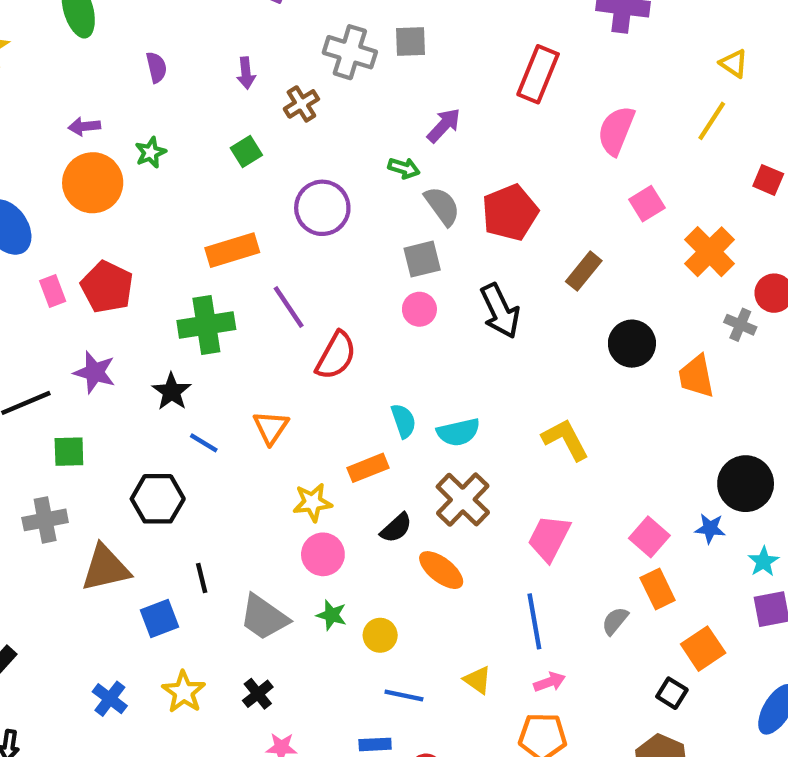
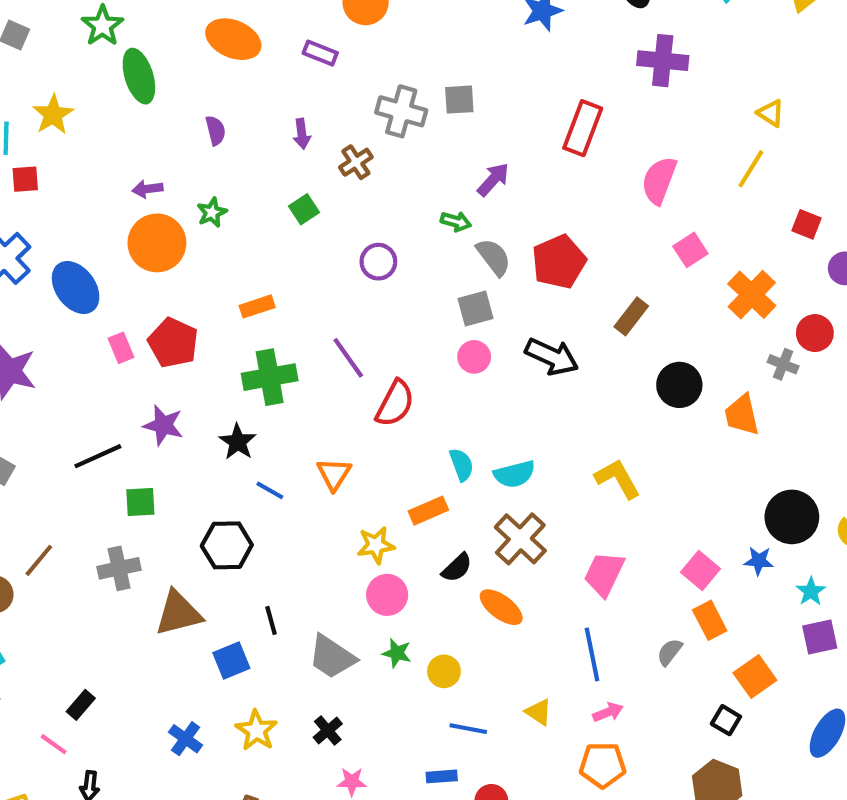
purple circle: (322, 208) -> (378, 262), size x0.7
orange rectangle: (232, 250) -> (257, 306), moved, size x0.7
black arrow: (500, 311) -> (552, 357), turned -38

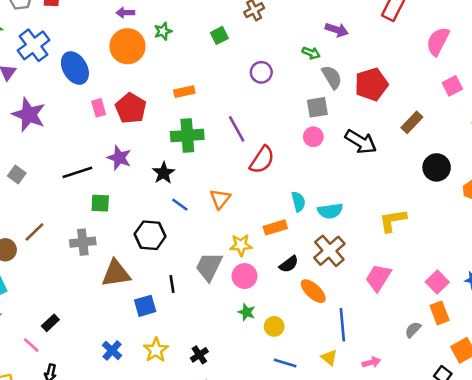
purple arrow: (493, 179) -> (337, 30), turned 60
yellow L-shape: (618, 479) -> (393, 221), turned -76
blue line: (592, 654) -> (342, 325), moved
gray trapezoid: (332, 657) -> (209, 267), moved, turned 76

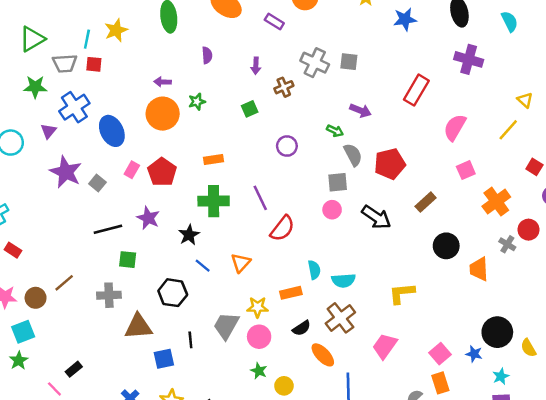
pink rectangle: (99, 108) -> (132, 170), turned 42
gray square: (17, 174) -> (97, 183), moved

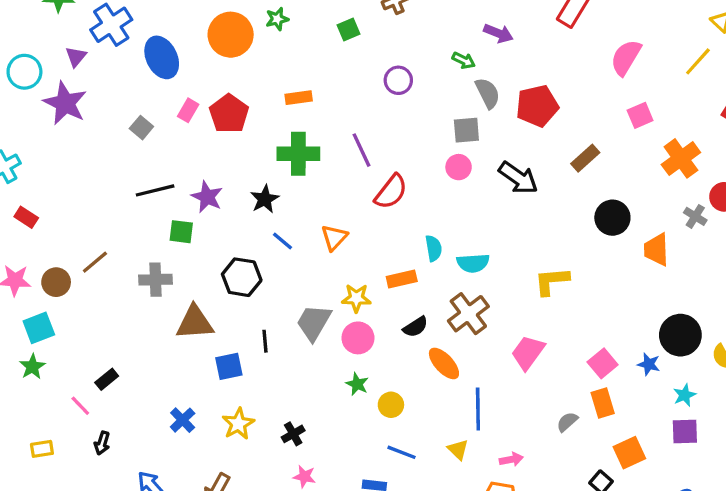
purple star: (66, 172) -> (65, 103), moved
purple star: (148, 218) -> (207, 197), moved

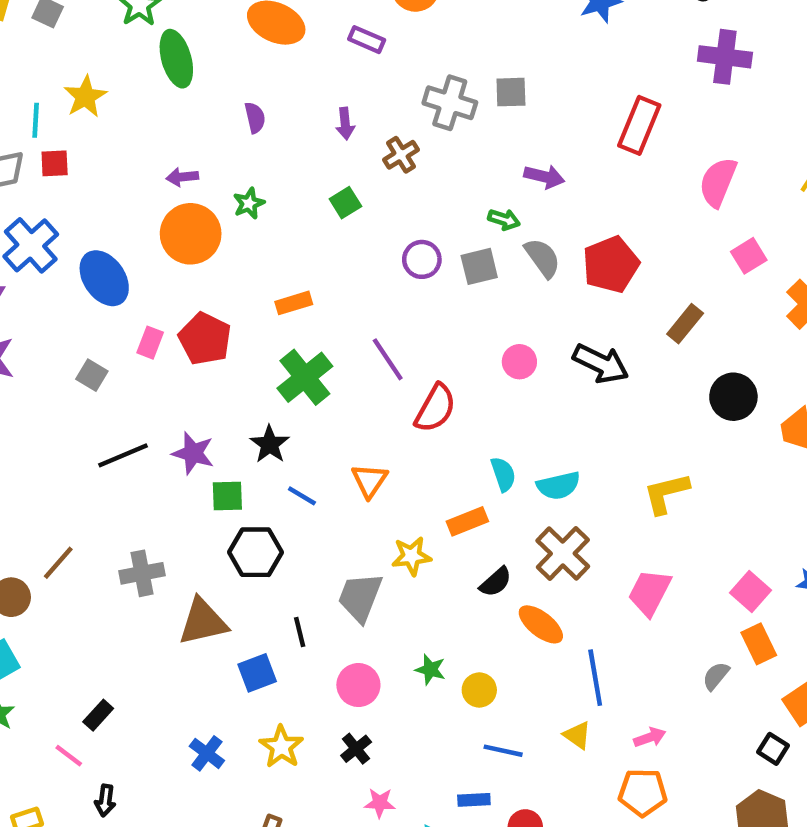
gray square: (466, 130) -> (479, 266), moved
green cross: (298, 154) -> (305, 377), turned -30
green square: (181, 232) -> (227, 496), moved
pink circle: (358, 338) -> (358, 685), moved

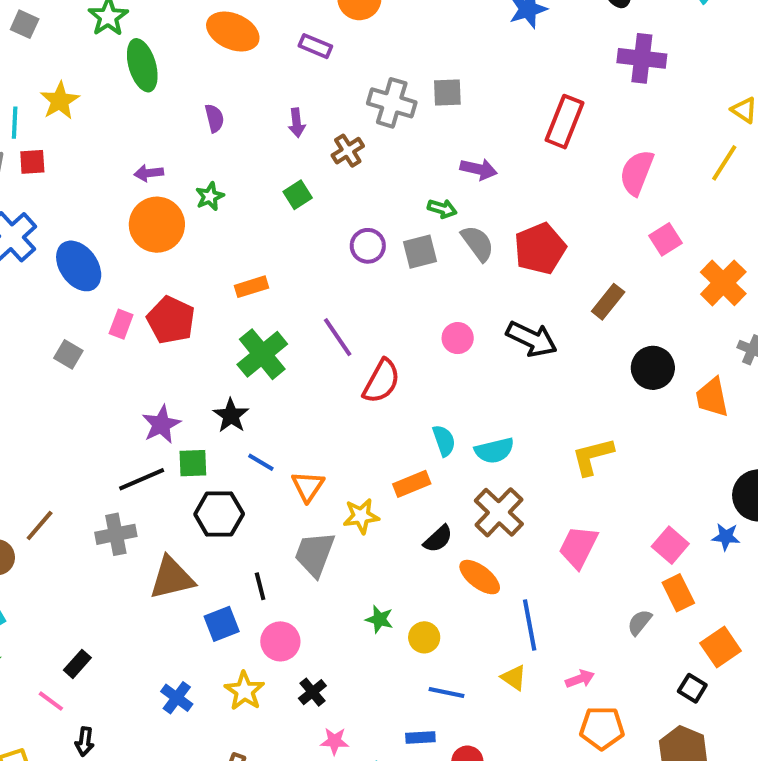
purple star: (193, 453) -> (161, 424), turned 30
black line: (123, 455) -> (142, 479), moved
orange triangle: (370, 481) -> (308, 486), moved
pink circle: (358, 685) -> (280, 641), moved
orange pentagon: (643, 792) -> (602, 728), moved

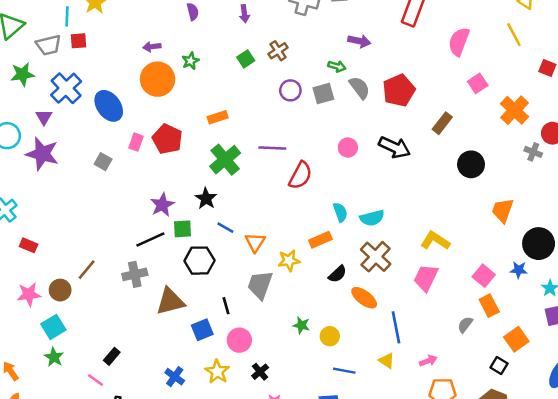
brown cross: (348, 151) -> (278, 51), moved
yellow line: (724, 163) -> (514, 35), turned -60
purple line: (338, 337) -> (272, 148), turned -52
orange trapezoid: (712, 397) -> (503, 210), moved, turned 32
yellow L-shape: (593, 456) -> (435, 241), moved, turned 48

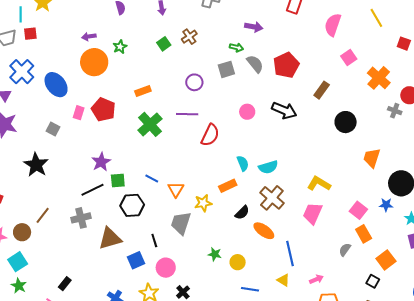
purple circle: (290, 90) -> (194, 82), moved
black star: (206, 199) -> (36, 165), moved, size x1.4

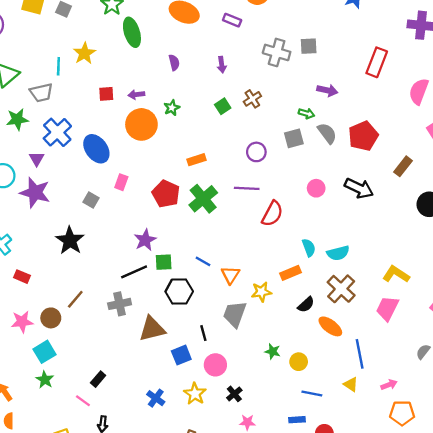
red square: (30, 34) -> (106, 94), moved
red pentagon: (103, 110) -> (166, 194), moved

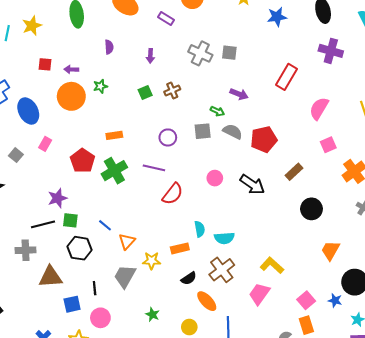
gray semicircle: (327, 133) -> (233, 132), turned -36
yellow circle: (299, 362) -> (189, 327), moved

